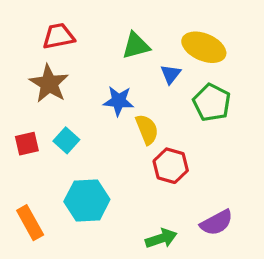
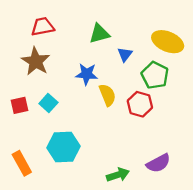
yellow ellipse: (204, 47) -> (168, 42), moved
red hexagon: (171, 166) -> (140, 104), moved

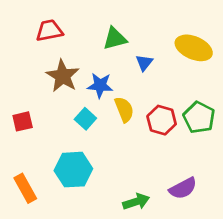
brown star: (36, 61) -> (63, 76), moved
green pentagon: (155, 75) -> (199, 117), moved
cyan square: (48, 103) -> (85, 119), moved

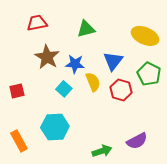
blue triangle: (144, 63) -> (113, 61), moved, size x1.5
green pentagon: (199, 117) -> (149, 74), moved

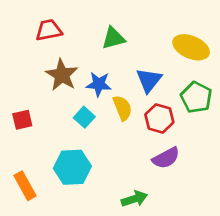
purple semicircle: (137, 141) -> (166, 158), moved

